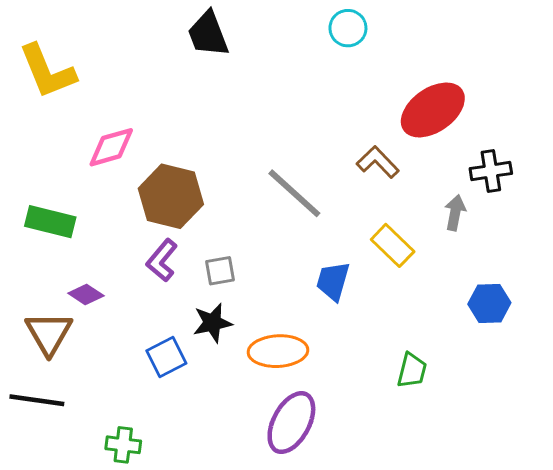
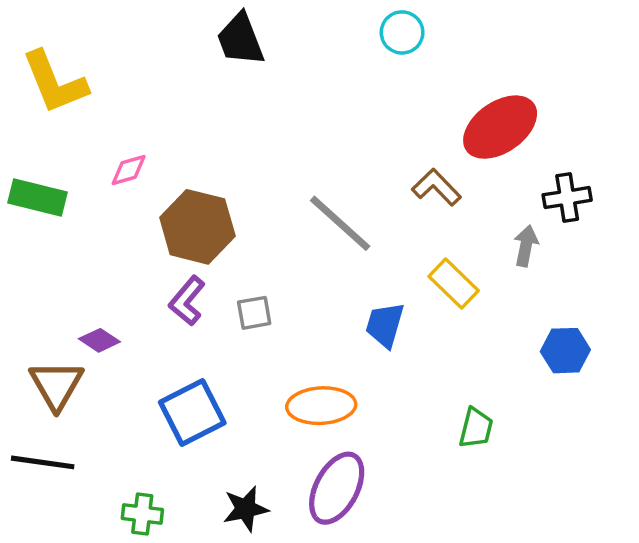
pink diamond: (111, 147) -> (129, 170), size x0.7
green rectangle: (50, 222) -> (37, 198), moved
black star: (212, 323) -> (246, 509), moved
blue square: (166, 357) -> (192, 413), size x1.4

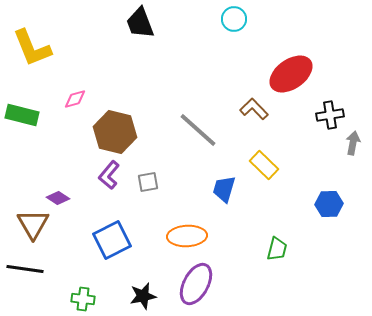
gray arrow: (526, 246) -> (353, 143), moved

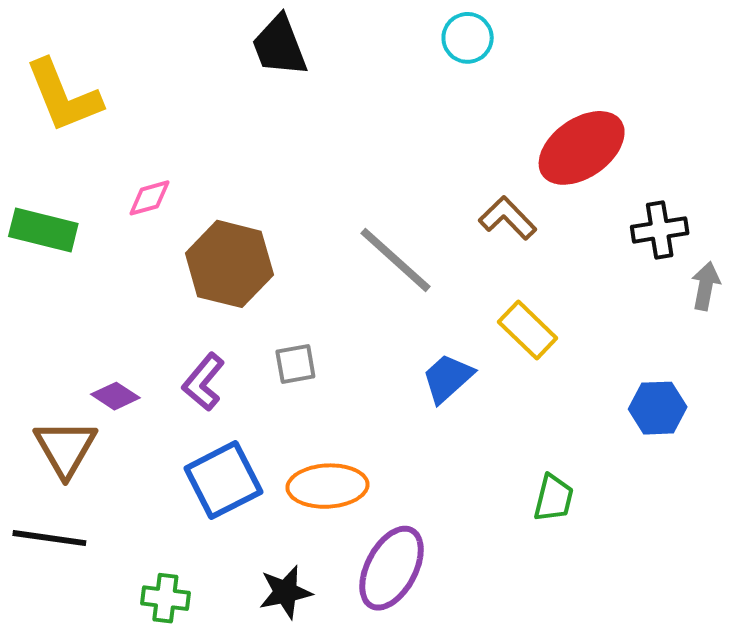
purple L-shape: (109, 175) -> (203, 382), moved
blue trapezoid: (224, 189) -> (448, 378), turned 32
orange ellipse: (187, 236) -> (327, 486), moved

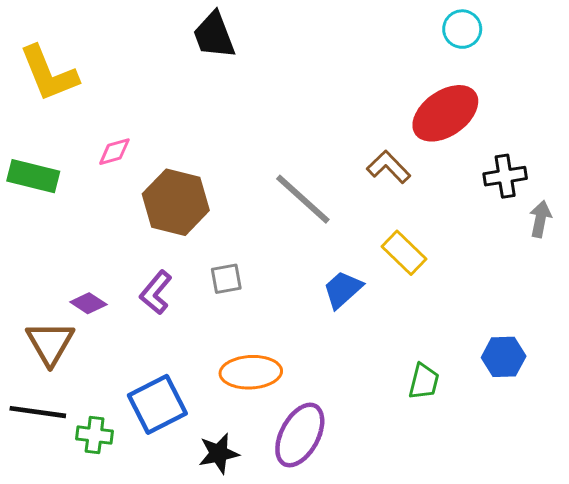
cyan circle: (468, 38) -> (462, 29), moved
blue hexagon: (658, 408) -> (504, 357), moved
blue square: (223, 480) -> (157, 404), moved
green cross: (165, 598) -> (95, 435), moved

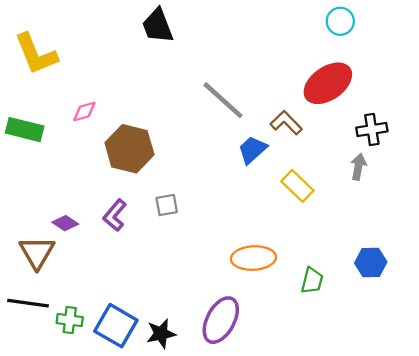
gray line: (303, 199) -> (223, 100), moved
gray arrow: (540, 219) -> (358, 167), moved
blue trapezoid: (343, 289) -> (252, 150), moved
orange ellipse: (251, 372) -> (253, 258), moved
blue square: (157, 404) -> (116, 326), moved, turned -33

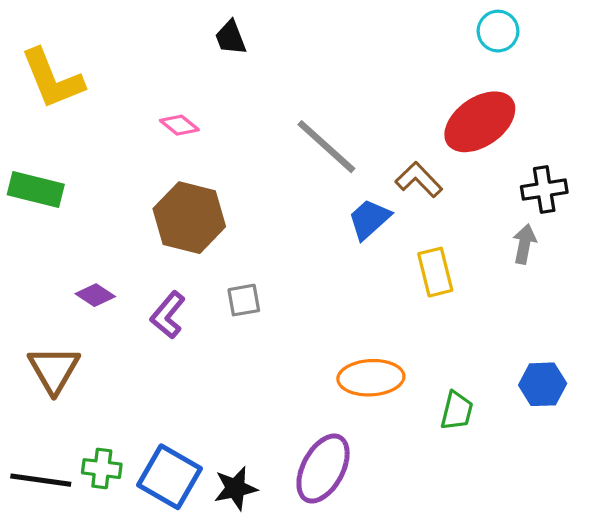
black trapezoid: (158, 26) -> (231, 38), size x0.7
pink diamond: (84, 111) -> (179, 125), moved, turned 55
yellow rectangle: (297, 186) -> (435, 272), turned 32
purple diamond: (65, 223) -> (95, 295), moved
black line: (28, 303) -> (41, 480), moved

